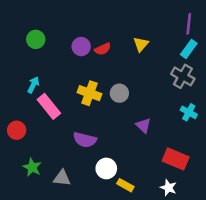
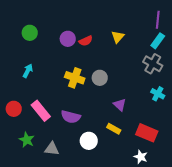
pink rectangle: (49, 106) -> (41, 111), moved
yellow rectangle: (125, 185) -> (114, 129), moved

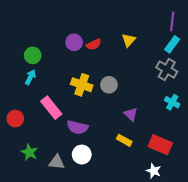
green circle: (30, 33) -> (33, 55), moved
pink rectangle: (41, 111) -> (51, 108), moved
white circle: (89, 141) -> (82, 155), moved

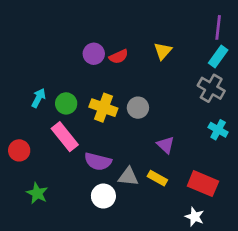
green circle: (33, 55) -> (66, 103), moved
gray triangle: (57, 162) -> (128, 177), moved

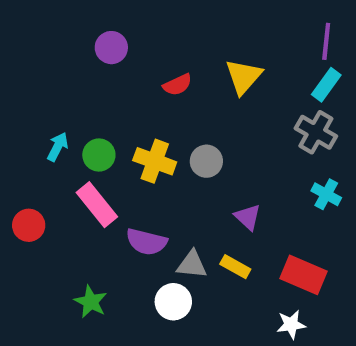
yellow triangle: (163, 51) -> (244, 76), size x1.4
purple circle: (94, 54) -> (111, 48), moved
green star: (37, 193) -> (91, 302), moved
white circle: (103, 196) -> (173, 302), moved
white star: (195, 217) -> (291, 324), turned -30

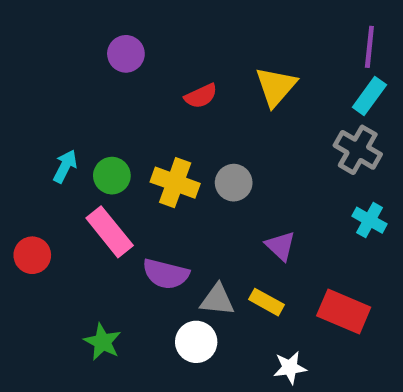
white star: (291, 324) -> (290, 368), moved

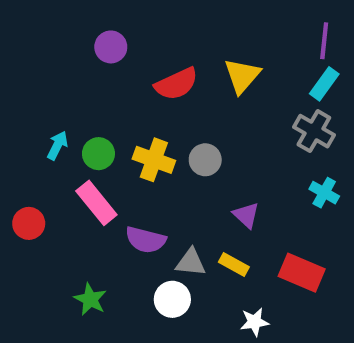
red semicircle: (201, 96) -> (176, 84), size x1.5

